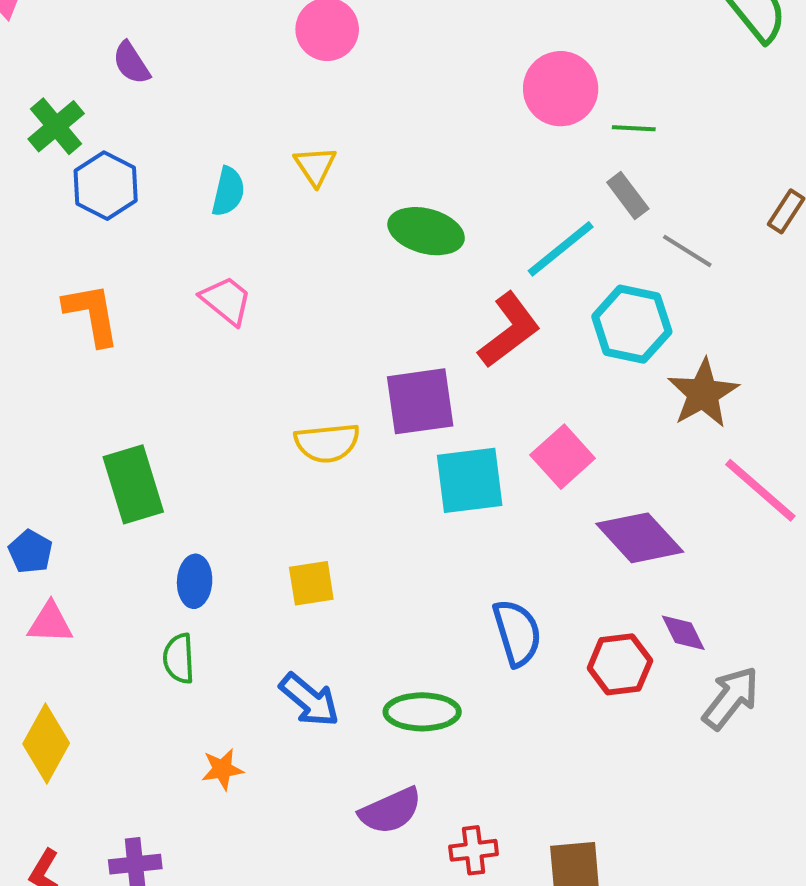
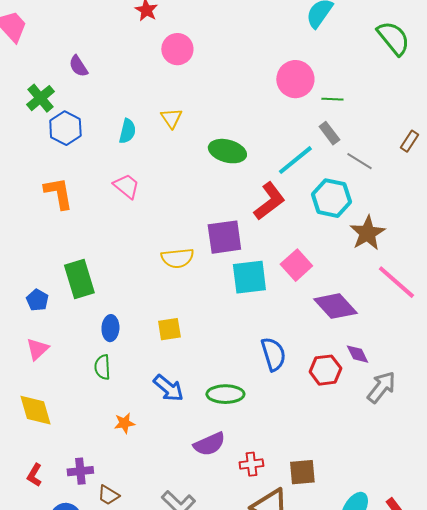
blue pentagon: (30, 552) -> (37, 300), moved
pink triangle: (50, 623) -> (37, 349), turned -45
yellow diamond: (46, 744) -> (35, 410), turned -45

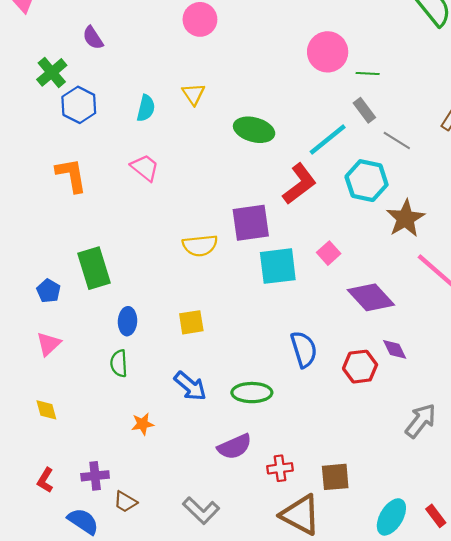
pink square: (296, 265) -> (329, 253), size x0.7
gray arrow: (381, 387) -> (421, 421), moved
yellow diamond: (35, 410) -> (46, 410), size x0.6

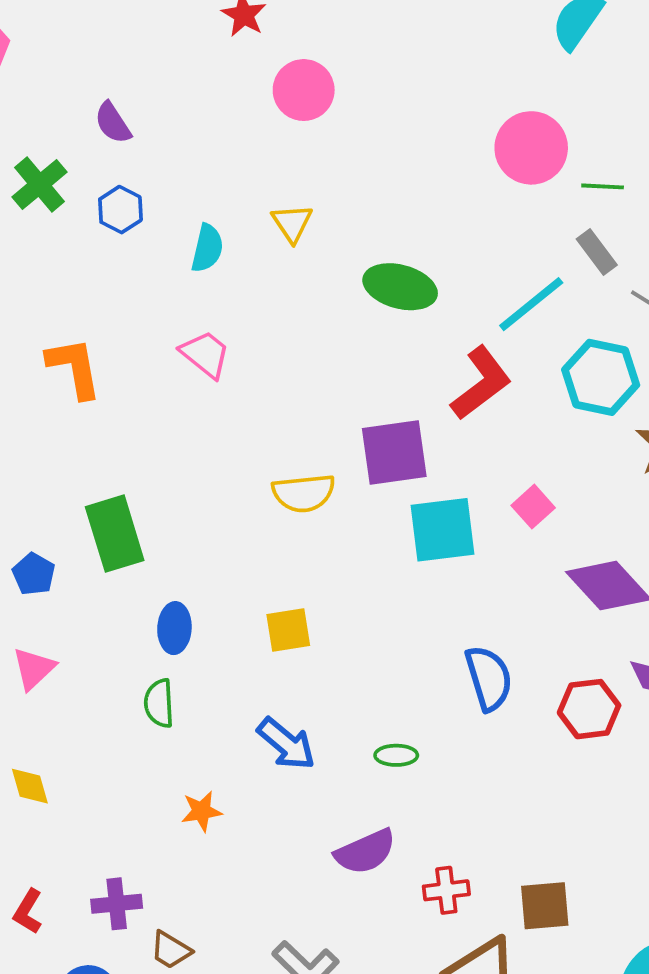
blue hexagon: (79, 105) -> (120, 210), moved, size x0.7
green ellipse: (252, 393) -> (396, 755), size x0.6

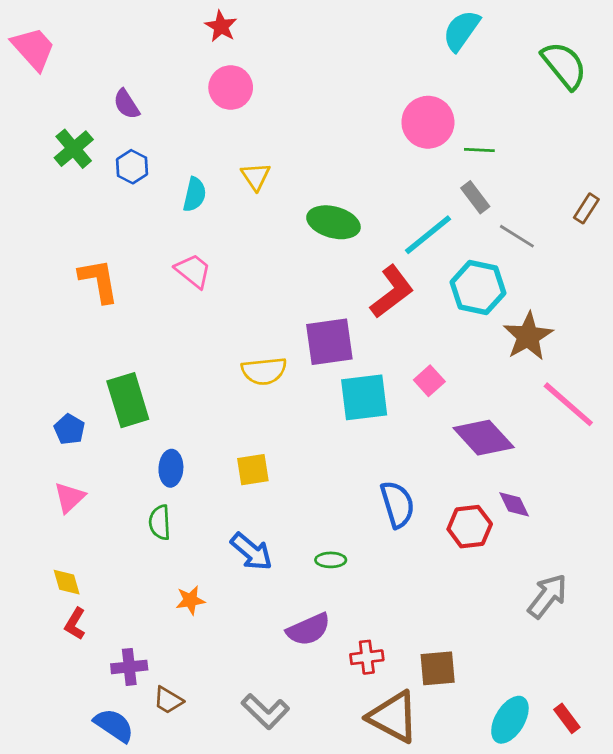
pink circle: (304, 90) -> (231, 87), moved
red L-shape: (28, 911) -> (75, 624), moved

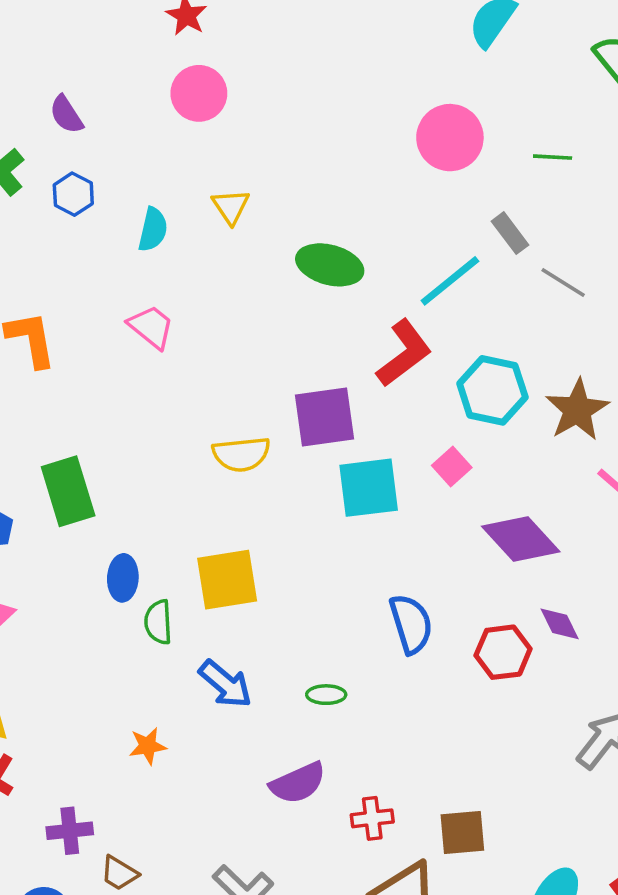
green line: (479, 150) -> (553, 157), moved
cyan hexagon: (478, 288) -> (492, 390), moved
yellow square: (253, 470) -> (227, 580), size x1.5
green semicircle: (160, 522) -> (158, 622), moved

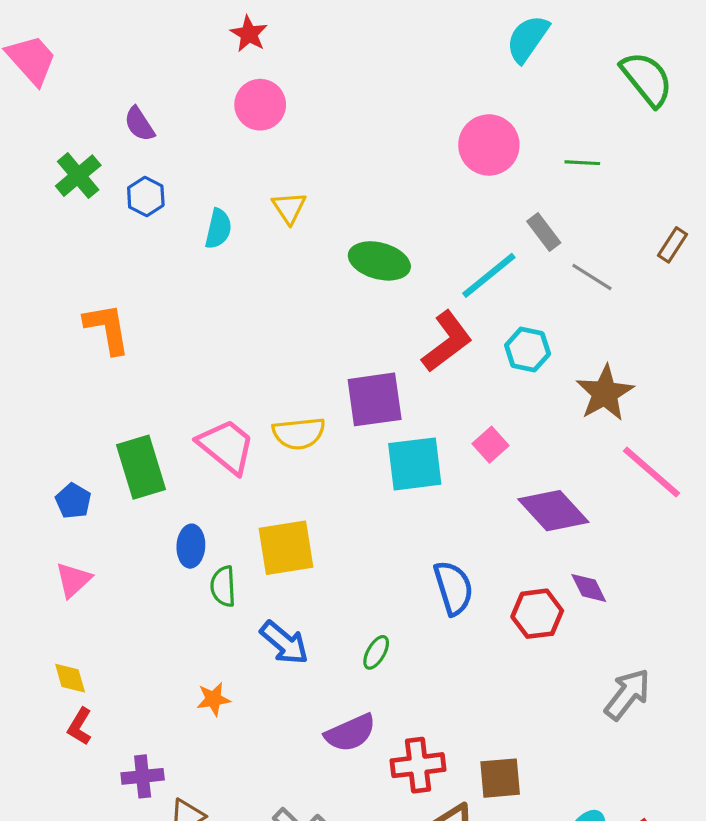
pink trapezoid: (151, 327) -> (226, 446), moved, size x1.4
cyan hexagon: (492, 390) -> (528, 350), moved, size x0.7
green ellipse: (326, 695) -> (376, 652), turned -60
red cross: (372, 818) -> (418, 765), size x1.4

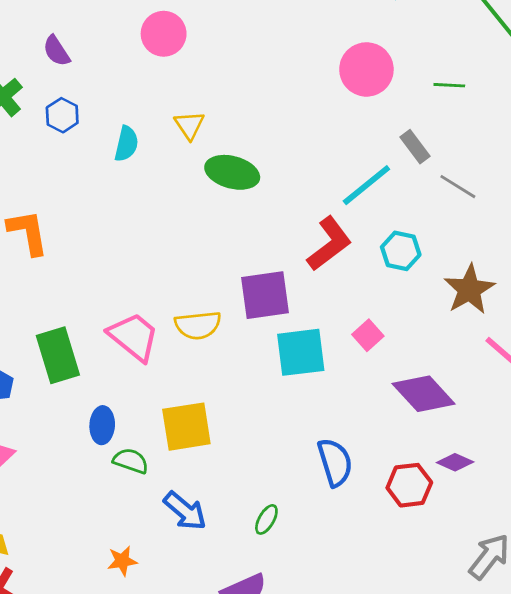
green ellipse: (379, 261) -> (232, 172), moved
green semicircle: (223, 586) -> (131, 461), turned 112
purple diamond: (589, 588) -> (455, 462), turned -40

